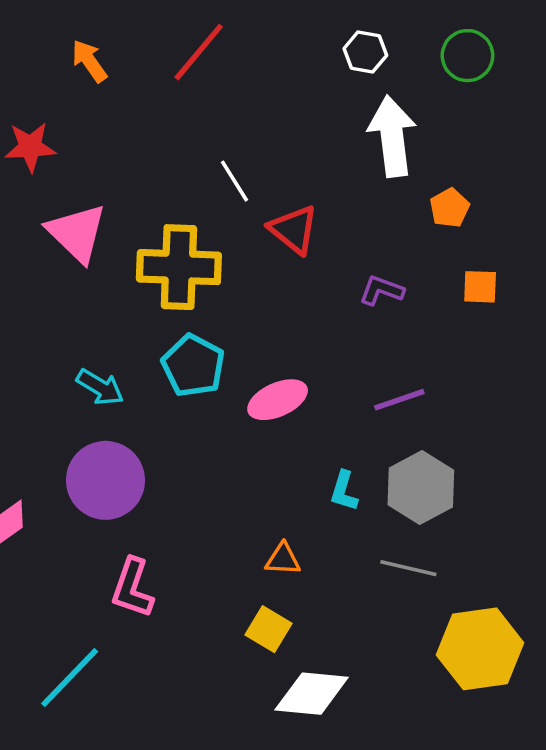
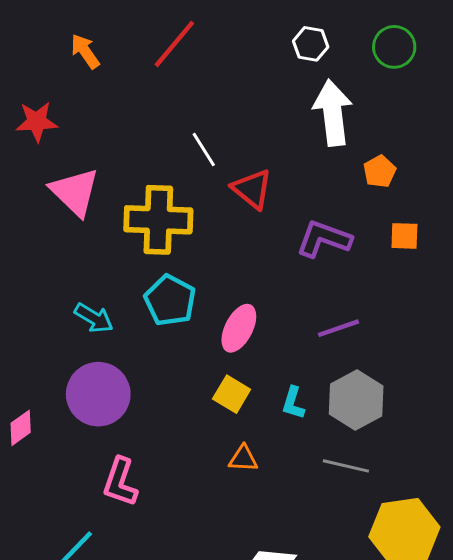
purple L-shape: (381, 290) -> (324, 239), size x1.5
pink ellipse: (278, 400) -> (239, 328), turned -39
yellow square: (269, 629) -> (232, 394), moved

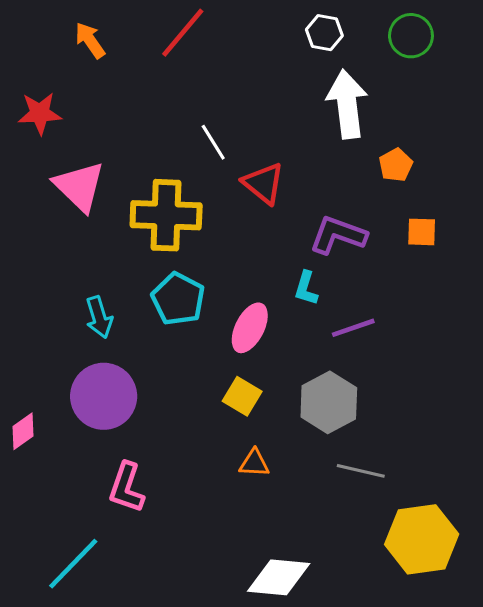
cyan arrow: (94, 318) -> (99, 317), turned 42
gray hexagon: (356, 400) -> (329, 402), moved
cyan L-shape: (293, 403) -> (306, 288), moved

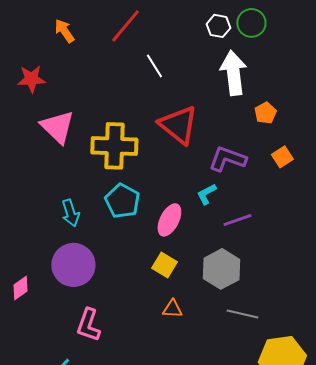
green circle: (411, 36) -> (251, 23), moved
white line: (213, 142) -> (154, 66), moved
red triangle: (263, 183) -> (178, 125), size x1.4
orange square: (422, 232) -> (282, 157), turned -35
cyan L-shape: (306, 288) -> (206, 194), turned 45

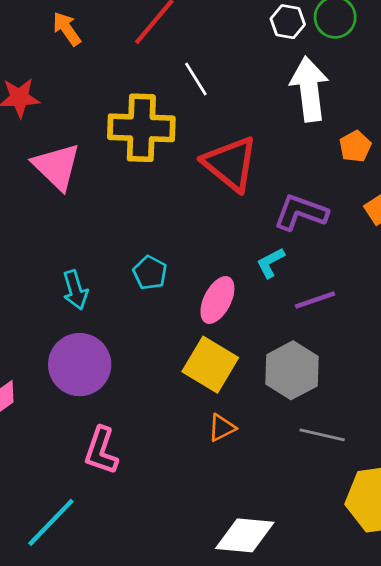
yellow cross: (114, 146) -> (141, 128), moved
cyan pentagon: (122, 201) -> (150, 273), size x0.7
yellow square: (164, 265) -> (210, 365), size x1.5
orange triangle: (172, 309) -> (222, 428), turned -30

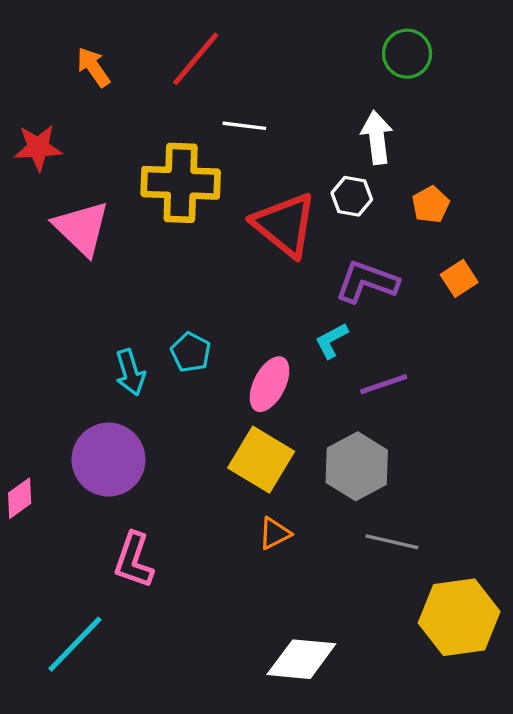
white hexagon: (288, 22) -> (352, 196), moved
white line: (196, 79) -> (244, 126), turned -51
white arrow: (309, 89) -> (377, 138), size x0.7
cyan arrow: (75, 290) -> (130, 372), moved

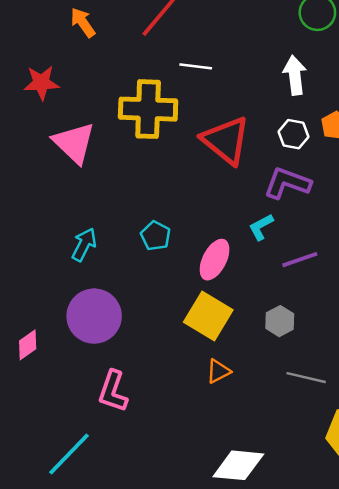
white hexagon: (352, 196) -> (294, 134), moved
cyan arrow: (130, 372) -> (84, 245), moved, turned -136
gray hexagon: (357, 466) -> (280, 321), size x0.6

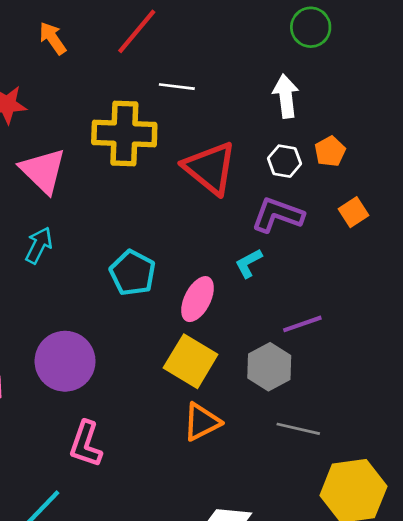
cyan pentagon: (156, 236) -> (133, 273), size x1.4
cyan arrow: (84, 245) -> (39, 245), moved
purple line: (300, 260) -> (302, 324), moved
gray hexagon: (280, 321) -> (269, 367), size x1.4
orange triangle: (218, 371) -> (202, 422), size x1.4

